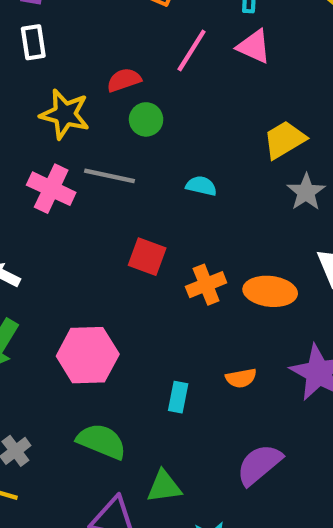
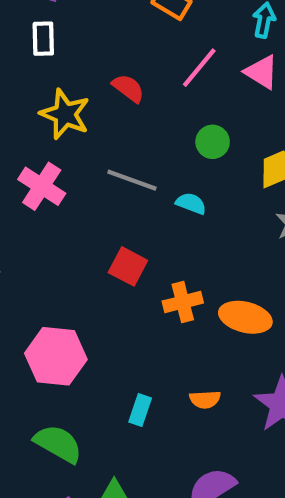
red semicircle: (124, 80) -> (128, 88), turned 48
green circle: (146, 119) -> (213, 142), moved
gray line: (110, 176) -> (132, 180), moved

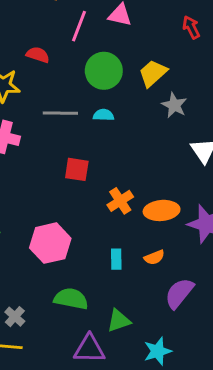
green circle: (213, 142) -> (104, 71), size x1.6
orange cross: (183, 302) -> (120, 201), moved
orange ellipse: (245, 317) -> (162, 210), moved
orange semicircle: (205, 399) -> (154, 257), moved

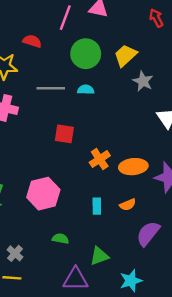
green semicircle: (71, 299) -> (60, 239), size x0.6

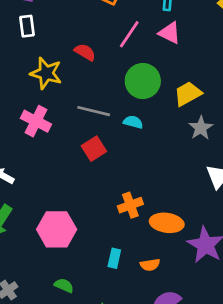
red square: (64, 134) -> (94, 149), moved, turned 36

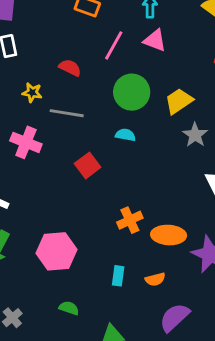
yellow star: (46, 73) -> (32, 93), size x0.6
gray line: (94, 111) -> (67, 113), moved

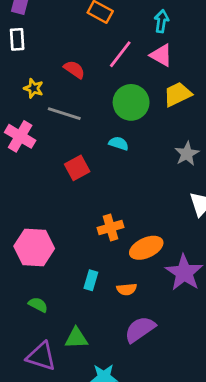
yellow trapezoid: (179, 101) -> (178, 94), moved
orange ellipse: (169, 235) -> (146, 248), turned -36

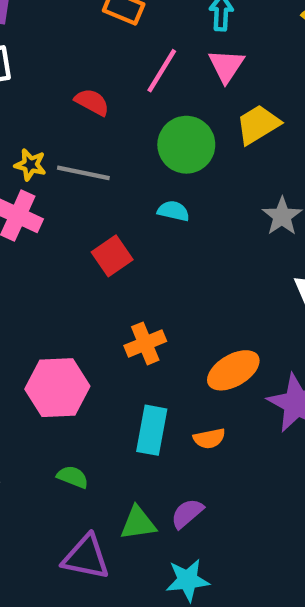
pink triangle: (161, 55) -> (226, 66), turned 40
yellow star: (33, 88) -> (30, 165), moved
orange cross: (111, 228) -> (145, 343), moved
cyan rectangle: (91, 280) -> (152, 430), size x1.5
purple semicircle: (140, 329) -> (187, 513), moved, size x0.7

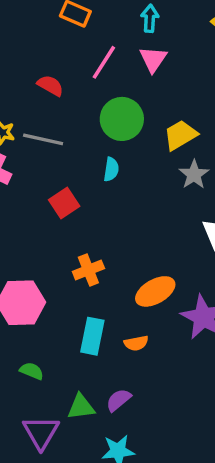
yellow trapezoid: (258, 124) -> (180, 135), moved
cyan semicircle: (173, 211) -> (111, 169), turned 85
purple triangle: (86, 557) -> (41, 432), turned 48

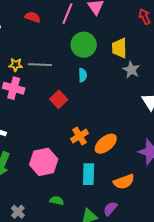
red semicircle: (50, 85) -> (33, 17), moved
yellow trapezoid: (180, 135) -> (119, 48), turned -50
orange ellipse: (155, 291) -> (106, 144), moved
orange semicircle: (136, 343) -> (124, 182), moved, size x1.5

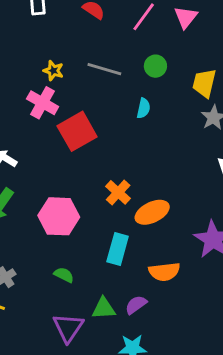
green circle: (84, 45) -> (155, 66), size x0.6
gray line: (40, 65) -> (104, 69), moved
red square: (59, 99) -> (77, 131), moved, size x1.5
orange cross: (80, 136) -> (118, 192), turned -30

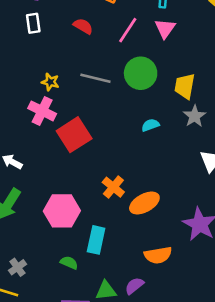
green circle: (155, 66) -> (141, 73), size x1.6
cyan semicircle: (143, 108) -> (150, 125), moved, turned -120
cyan rectangle: (118, 249) -> (96, 240), moved

